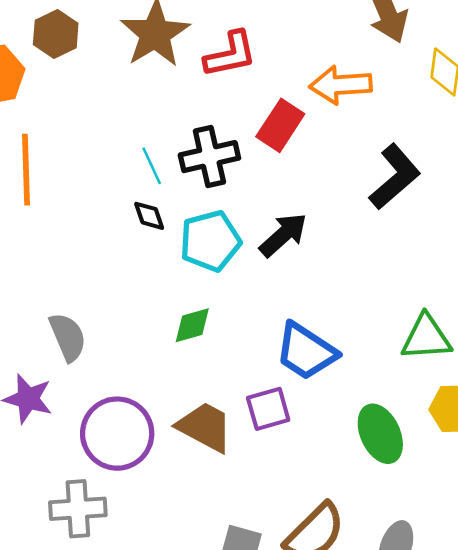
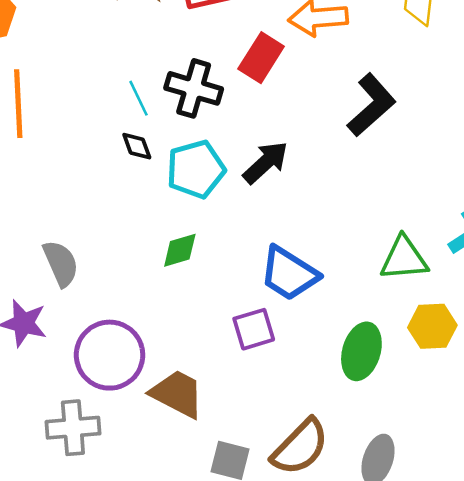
black cross: (209, 157) -> (194, 88), turned 30
brown trapezoid: (205, 427) -> (177, 394), moved
green ellipse: (380, 434) -> (361, 351), turned 42

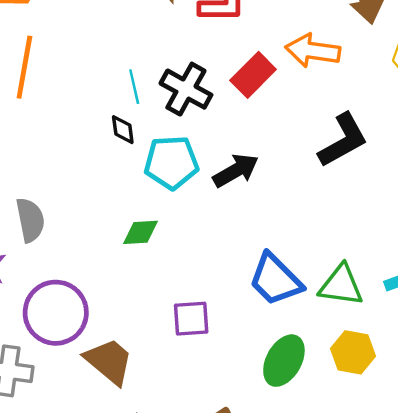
blue trapezoid: (289, 274) -> (275, 280), moved

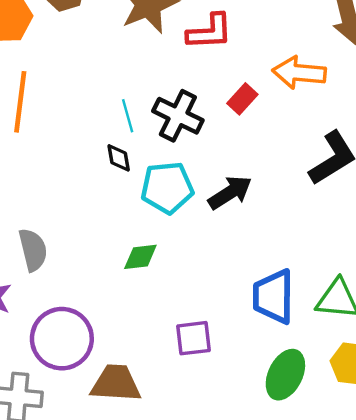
red rectangle: (253, 75) -> (242, 99), size x0.7
blue trapezoid: (275, 280) -> (273, 296), turned 48
brown trapezoid: (109, 361) -> (116, 383), turned -34

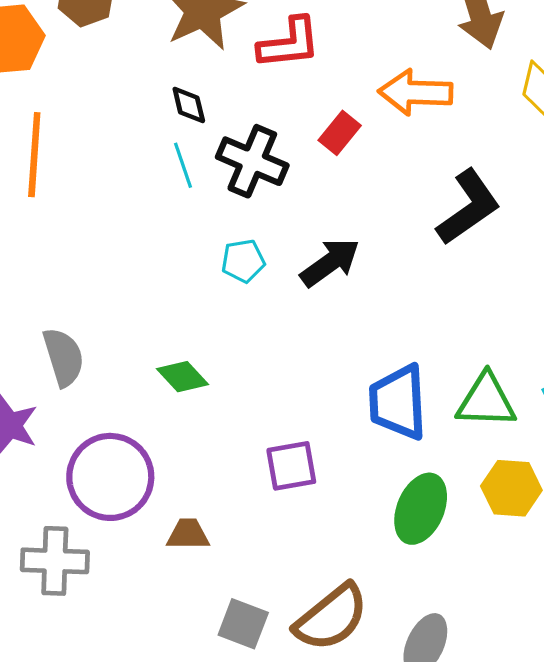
black diamond: (119, 158) -> (189, 105), moved
cyan pentagon: (167, 188) -> (243, 261), size x0.6
green diamond: (140, 257) -> (182, 377), moved, turned 57
brown trapezoid: (116, 383) -> (188, 534), size x0.6

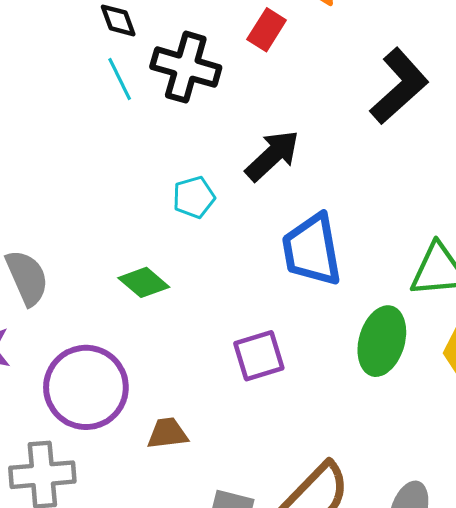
cyan pentagon: (243, 261) -> (194, 197), moved
blue trapezoid: (398, 402) -> (312, 250), moved
green ellipse: (421, 509) -> (382, 341), moved

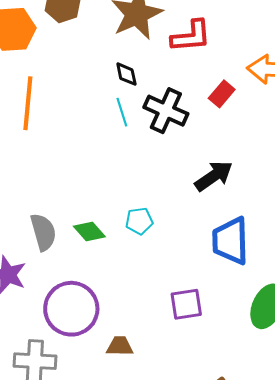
cyan pentagon: (194, 197) -> (139, 221), moved
green diamond: (144, 282) -> (89, 232), moved

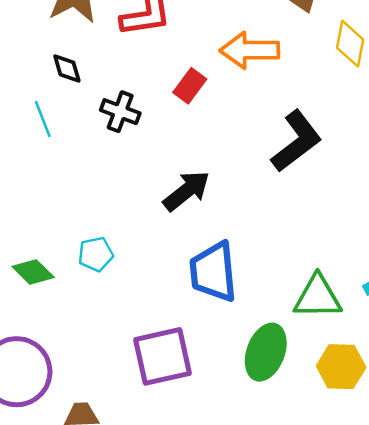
black cross: (166, 111) -> (120, 112), size x0.7
cyan line: (122, 112) -> (43, 119), moved
purple square: (186, 304) -> (162, 356), size x1.4

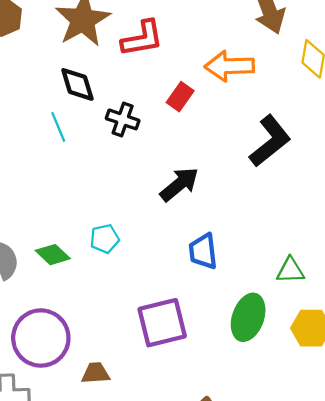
black diamond: (67, 69) -> (77, 84), size x1.4
blue trapezoid: (213, 272) -> (203, 251), size x0.7
green triangle: (318, 297) -> (290, 270), size x0.7

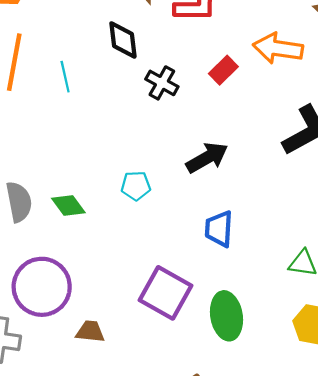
cyan line: (58, 127) -> (65, 77), moved
cyan pentagon: (105, 239) -> (136, 186), moved
green ellipse: (248, 317) -> (227, 316), moved, turned -39
purple square: (162, 323) -> (166, 293), turned 33

